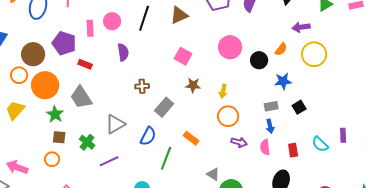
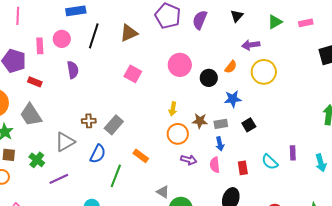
brown star: (193, 85) -> (200, 121), moved
brown cross: (142, 86) -> (89, 121), moved

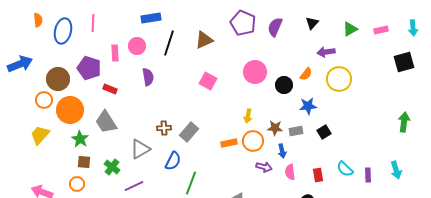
blue arrow: (220, 144) -> (282, 151), moved
purple rectangle: (293, 153) -> (368, 175), moved
orange rectangle: (141, 156) -> (229, 143), moved, turned -49

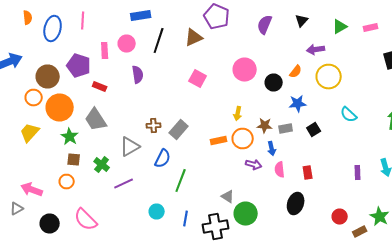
purple pentagon: (243, 23) -> (217, 16), moved
cyan semicircle: (345, 169) -> (349, 114), moved

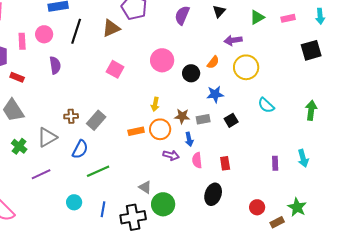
green cross: (102, 164) -> (19, 146), moved
green line: (181, 180) -> (98, 171), turned 45

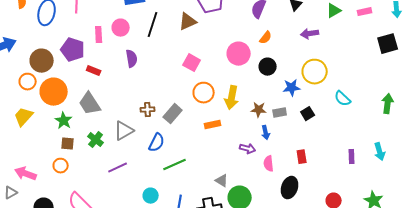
orange semicircle: (213, 62) -> (266, 38), moved
yellow circle: (246, 67) -> (315, 72), moved
yellow arrow: (155, 104) -> (232, 98), size x1.6
orange circle: (160, 129) -> (204, 93), moved
pink semicircle: (197, 160) -> (269, 164), moved

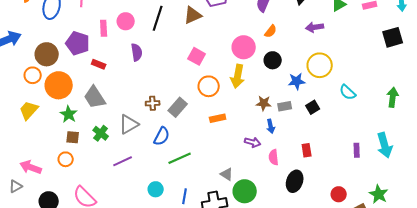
yellow arrow: (232, 98) -> (238, 76), moved
cyan arrow: (380, 152) -> (385, 145), size x1.4

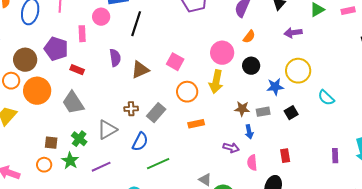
brown triangle: (193, 15) -> (140, 70), moved
pink circle: (126, 21) -> (101, 17), moved
green star: (69, 114) -> (70, 161), moved

